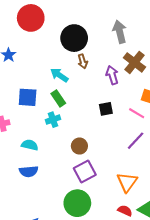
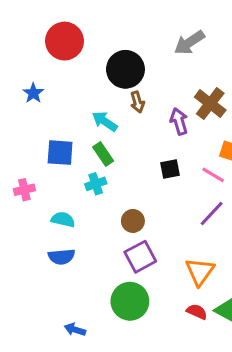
gray arrow: (120, 32) -> (189, 43), moved, turned -110

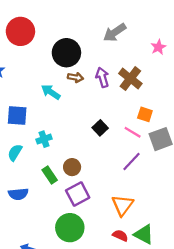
brown arrow: (137, 102) -> (75, 77), turned -64
purple arrow: (179, 121) -> (102, 77), moved
green rectangle: (103, 154) -> (50, 175), moved
black square: (170, 169) -> (100, 128), turned -32
cyan semicircle: (63, 219) -> (15, 153), moved, turned -72

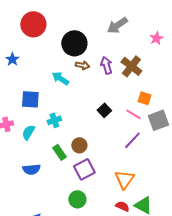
green circle: (70, 228) -> (77, 199), size x0.7

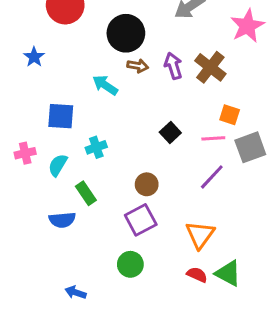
pink star: (156, 38) -> (247, 26), size x1.6
pink line: (133, 114) -> (213, 138), turned -35
brown circle: (79, 145) -> (147, 184), moved
green rectangle: (59, 152) -> (86, 193), moved

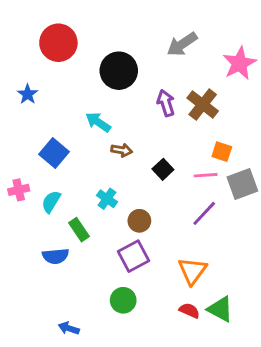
brown arrow: (138, 66) -> (122, 150), moved
blue square: (61, 116) -> (54, 153), turned 36
cyan cross: (96, 147) -> (107, 199), moved, turned -36

